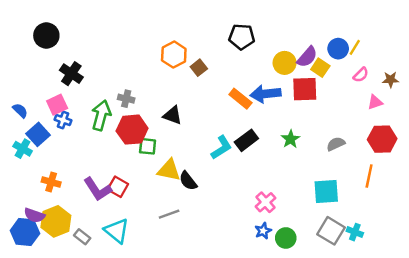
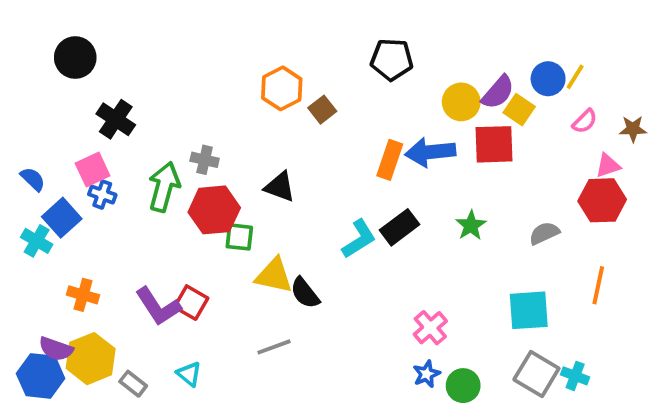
orange rectangle: (240, 99) -> (390, 160), turned 70
red hexagon: (382, 139) -> (602, 200), moved
cyan triangle: (117, 231) -> (189, 374), size x0.6

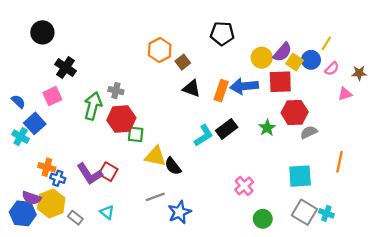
blue circle: (548, 79) -> (311, 60), moved
black triangle: (280, 187) -> (192, 88), moved
blue cross: (102, 195) -> (58, 178), moved
red hexagon: (602, 200) -> (295, 112), moved
blue star: (426, 374) -> (179, 212), moved, size x1.5

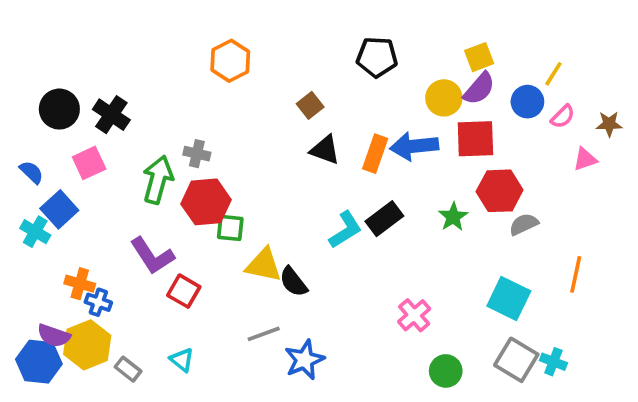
black circle: (42, 32) -> (59, 109), moved
orange hexagon: (160, 50) -> (230, 61), moved
yellow square: (295, 62) -> (479, 57), moved, turned 35
purple L-shape: (90, 174) -> (152, 256), moved
cyan square: (300, 176) -> (509, 299), turned 30

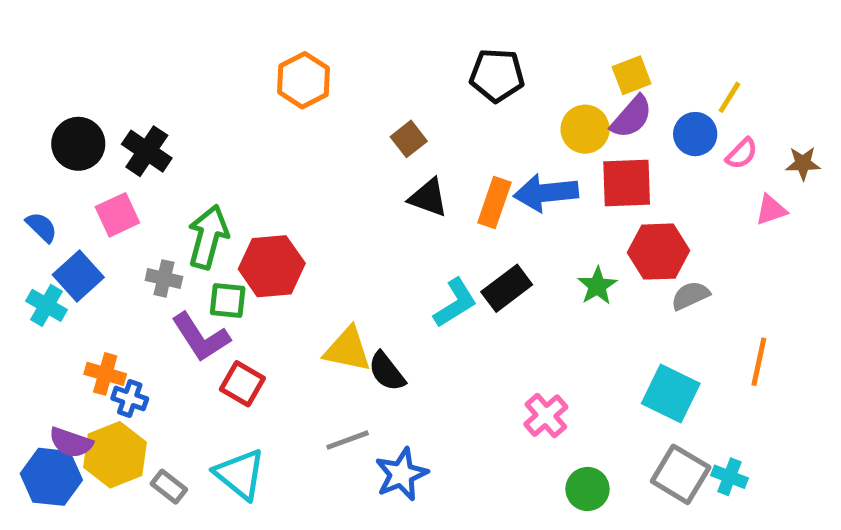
gray cross: (197, 154) -> (164, 278), moved
green square: (230, 228) -> (228, 300), moved
cyan triangle: (182, 360) -> (240, 474), size x1.6

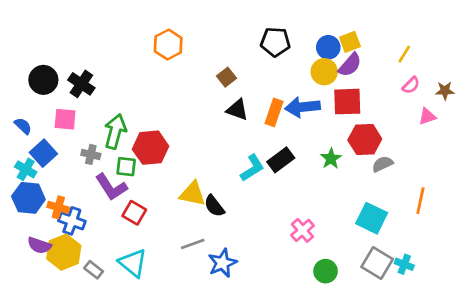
blue circle: (695, 134) -> (328, 47), moved
pink square: (117, 215) -> (65, 119), turned 30
blue cross: (130, 398) -> (72, 221), size x1.4
blue hexagon: (51, 477) -> (28, 198), moved

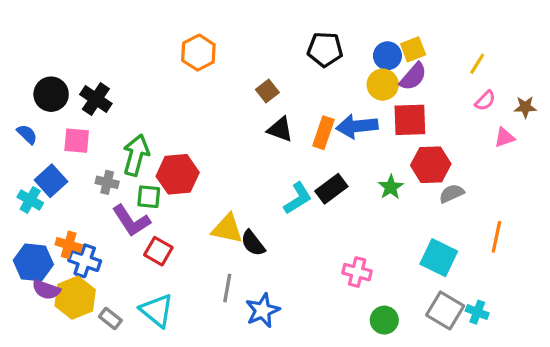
blue semicircle: (23, 126) -> (27, 134), moved
blue hexagon: (28, 198) -> (33, 262), moved
pink cross: (302, 230) -> (357, 272), turned -35
gray line: (193, 244) -> (227, 288), turned -60

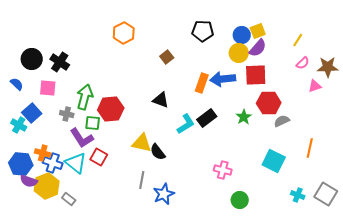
brown star: (525, 107) -> (328, 67), size x1.5
black triangle: (280, 129) -> (161, 100), moved
cyan triangle: (157, 310) -> (76, 163), moved
gray square: (445, 310) -> (326, 194), moved

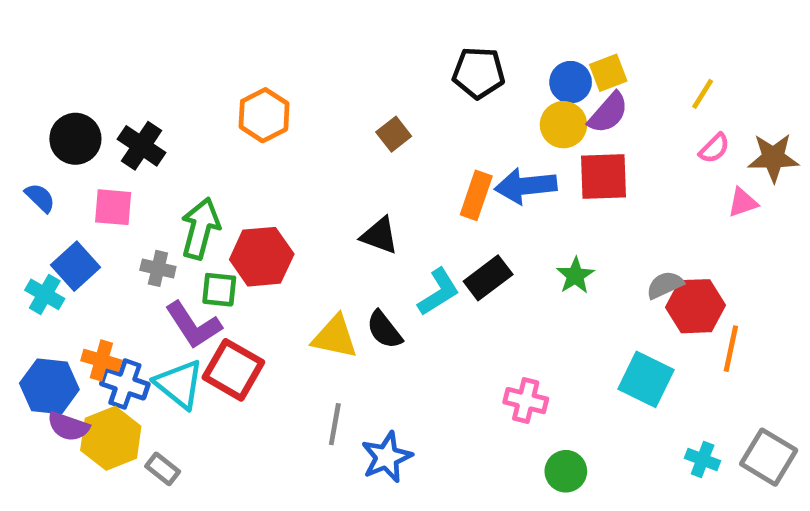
orange hexagon: (124, 33) -> (264, 115), moved
red hexagon: (269, 103) -> (696, 306), moved
black semicircle: (158, 152) -> (384, 330), moved
red square: (99, 157) -> (233, 370), size x1.4

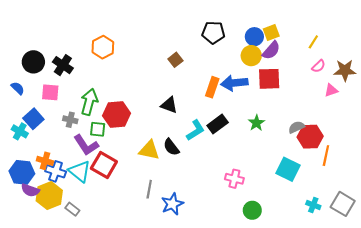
orange hexagon: (264, 115) -> (103, 47), moved

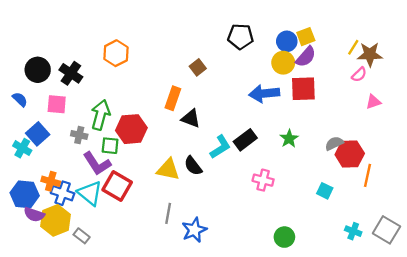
brown star: (345, 70) -> (370, 54), moved
orange rectangle: (212, 87) -> (173, 98), moved
cyan square: (288, 169) -> (325, 191), size x0.6
pink cross: (234, 179) -> (263, 180), moved

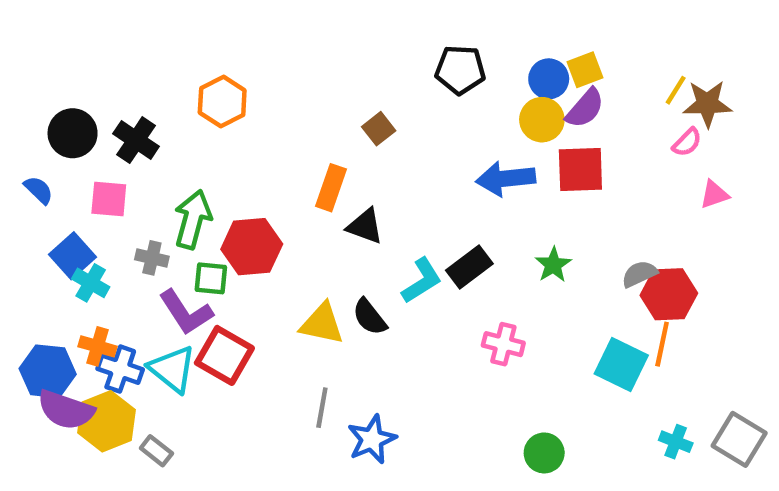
cyan cross: (22, 148) -> (91, 283), moved
orange line: (367, 175) -> (662, 344), moved
cyan square: (325, 191) -> (621, 365), size x1.6
purple semicircle: (34, 215) -> (66, 410), size x1.4

